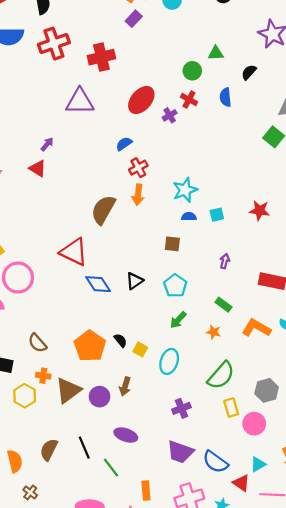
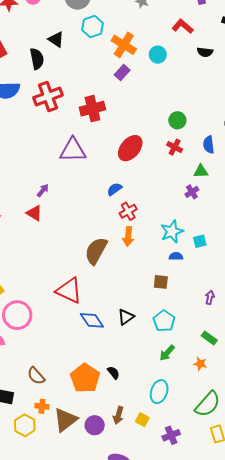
green triangle: (216, 53) -> (201, 171), moved
purple cross: (170, 115) -> (192, 192), moved
cyan square: (217, 215) -> (200, 241), moved
yellow square: (140, 349) -> (142, 420), moved

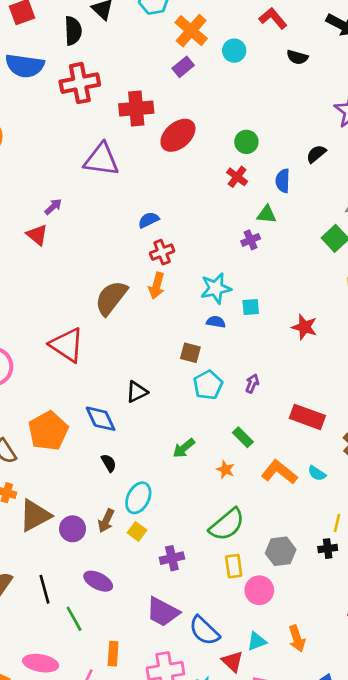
red ellipse: (130, 148) -> (178, 135), moved
blue diamond: (92, 320) -> (101, 419), moved
cyan pentagon: (164, 321) -> (208, 385), moved
orange pentagon: (85, 378) -> (48, 431), moved
cyan ellipse: (159, 392) -> (138, 498), moved

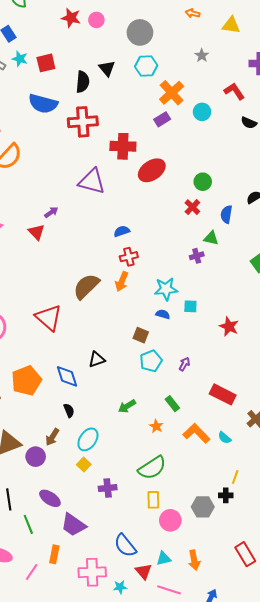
brown arrow: (106, 521) -> (52, 437), moved
gray hexagon: (281, 551) -> (203, 507), moved
purple trapezoid: (163, 612) -> (73, 525), moved

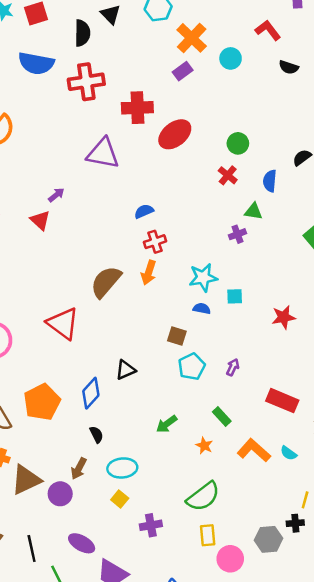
red star: (229, 326) -> (284, 317), turned -30
blue diamond: (67, 376) -> (91, 393), turned 65
cyan ellipse: (88, 439) -> (122, 468), turned 55

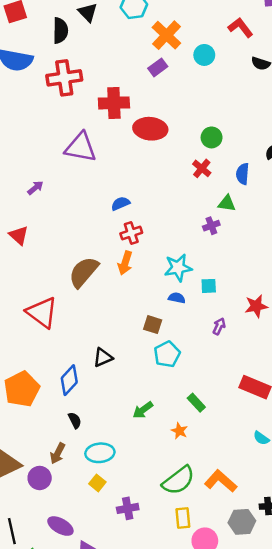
red ellipse: (175, 134) -> (150, 129), turned 44
red triangle: (40, 220) -> (19, 235), moved
purple arrow: (233, 367) -> (219, 326), moved
orange L-shape: (254, 450) -> (221, 481), moved

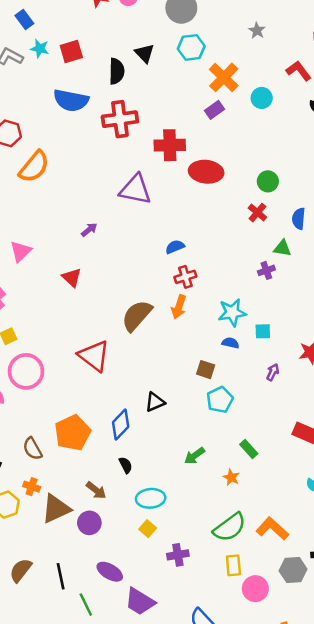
brown arrow: (58, 453) -> (96, 490), moved, turned -80

